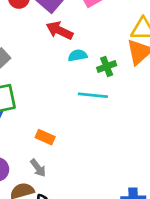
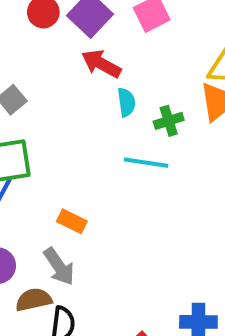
cyan semicircle: (78, 55) -> (126, 102), turned 90
gray arrow: (38, 168) -> (59, 267), size x1.4

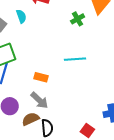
cyan semicircle: (126, 102) -> (21, 16), moved
cyan line: (146, 163) -> (75, 59), moved

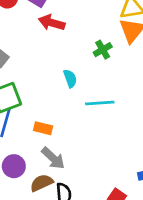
cyan semicircle: (21, 16) -> (70, 78), moved
orange rectangle: (41, 77) -> (43, 128), moved

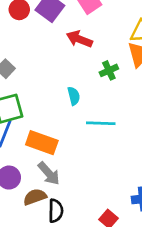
red arrow: (52, 23) -> (79, 39), moved
orange rectangle: (43, 128) -> (42, 143), size x1.6

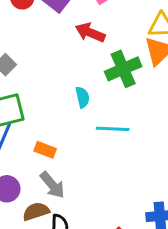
green cross: (109, 70) -> (123, 69), size x1.6
orange rectangle: (42, 143) -> (45, 150), size x0.6

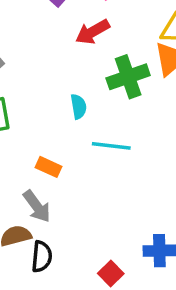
red arrow: (90, 32) -> (93, 32), turned -56
orange rectangle: (45, 150) -> (48, 167), moved

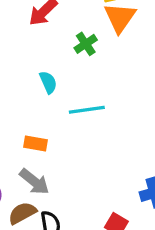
green cross: (128, 77) -> (86, 44), size x0.6

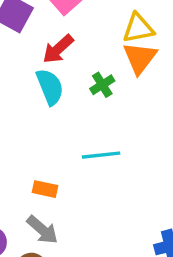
cyan semicircle: (48, 82) -> (50, 87), moved, size x1.5

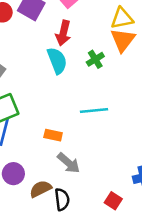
red arrow: (58, 49) -> (63, 33), turned -35
gray arrow: (42, 230) -> (69, 163), moved

